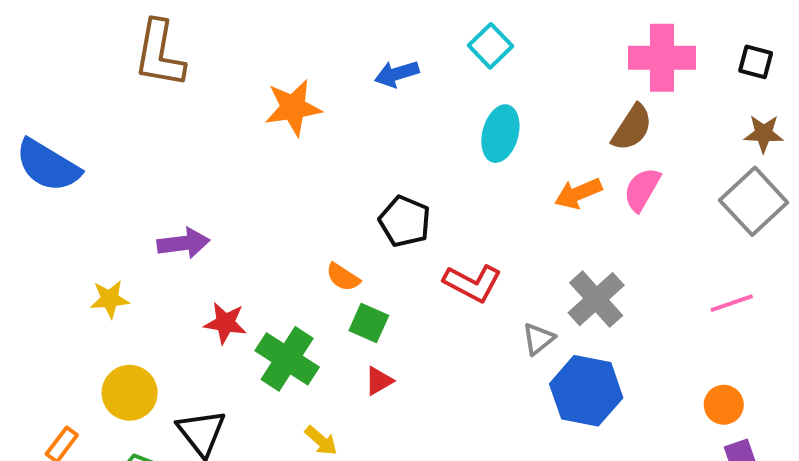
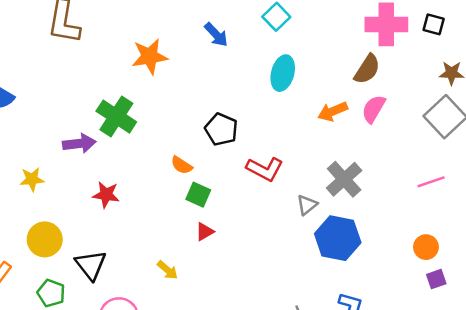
black square: (756, 62) -> (434, 24), moved
blue arrow: (397, 74) -> (216, 35), turned -116
green cross: (287, 359) -> (116, 117), moved

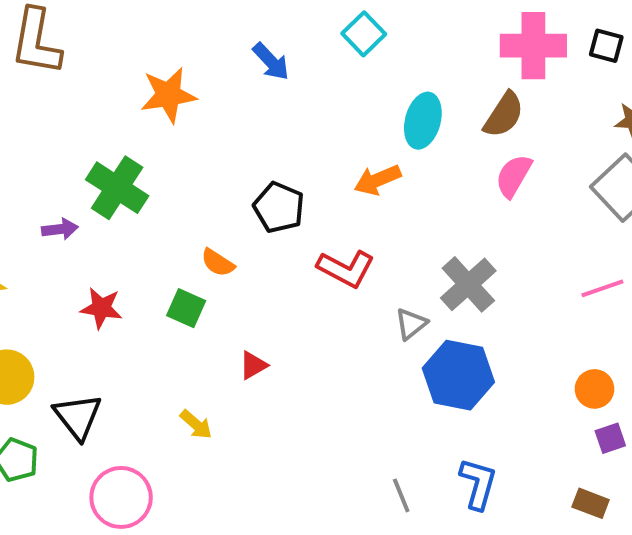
cyan ellipse: (283, 73) -> (423, 121), moved
orange arrow: (333, 111) -> (378, 180), moved
purple arrow: (79, 143) -> (60, 229), size x0.7
green square: (198, 195) -> (186, 308), moved

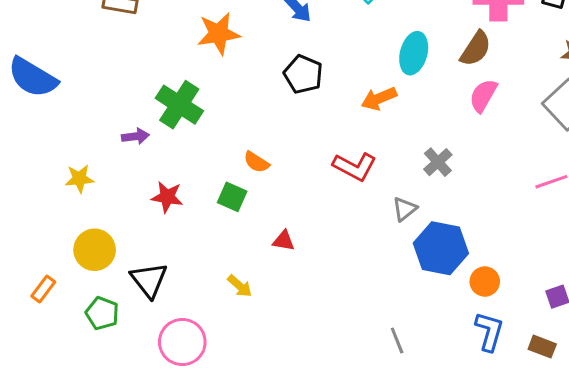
black pentagon: (279, 207) -> (303, 74), moved
gray cross: (468, 284) -> (438, 162), moved, size x0.7
red triangle: (253, 365) -> (284, 241), turned 40
orange circle: (595, 389) -> (485, 282), moved
blue L-shape: (478, 484) -> (489, 331), moved

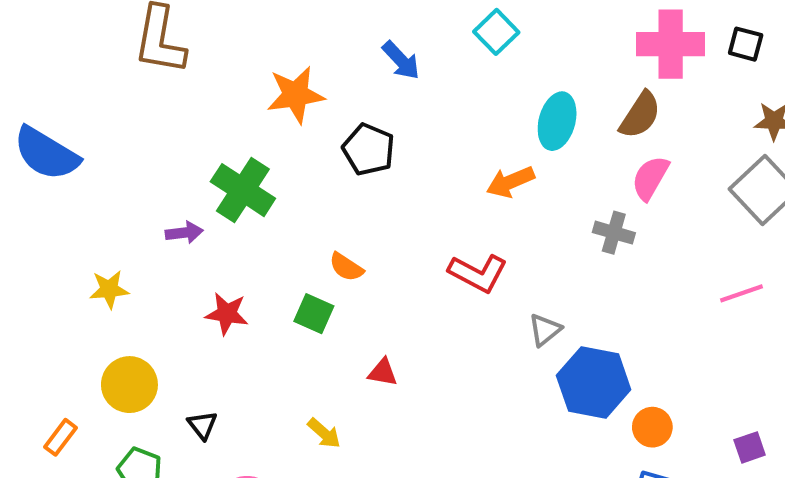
black pentagon: (303, 74) -> (369, 149), moved
gray cross: (438, 162) -> (614, 233), moved, turned -32
black triangle: (149, 280) -> (202, 425), size x0.6

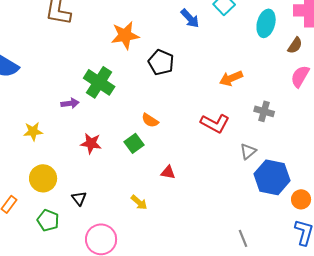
blue arrow: (401, 60) -> (190, 18), moved
brown semicircle: (640, 115) -> (295, 45), size x0.7
cyan ellipse: (557, 121) -> (266, 23), moved
gray cross: (614, 233) -> (264, 111), moved
green square: (314, 314) -> (134, 143), turned 30

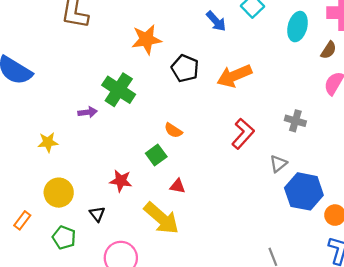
orange arrow: (231, 78) -> (234, 76), moved, size x1.4
red L-shape: (215, 123) -> (243, 134), turned -76
red star: (91, 143) -> (121, 181), moved
red triangle: (168, 172) -> (178, 186), moved
yellow arrow: (139, 202) -> (161, 218), size x2.0

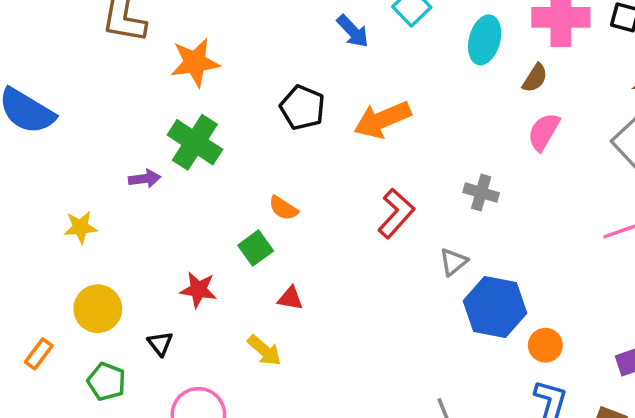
orange star: (146, 39) -> (195, 62), moved
yellow arrow: (161, 218) -> (264, 350), size x0.6

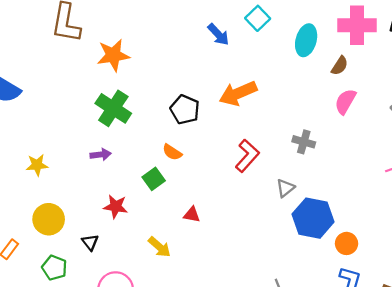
black pentagon: (302, 108) -> (185, 110), moved
purple arrow: (145, 179) -> (101, 155), moved
red triangle: (290, 298) -> (192, 215), moved

